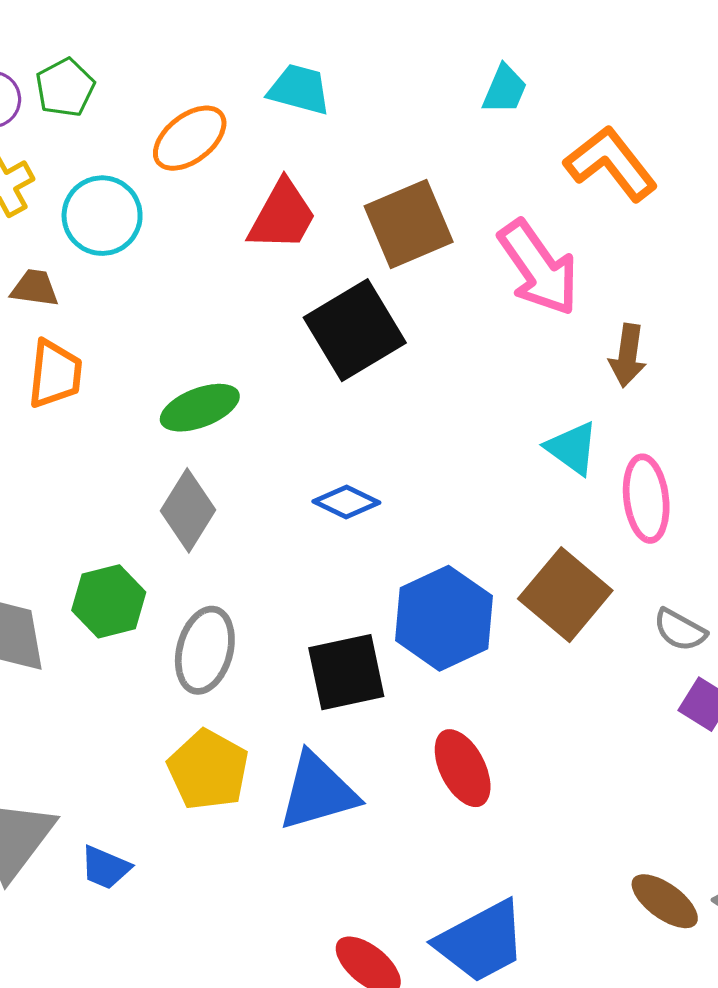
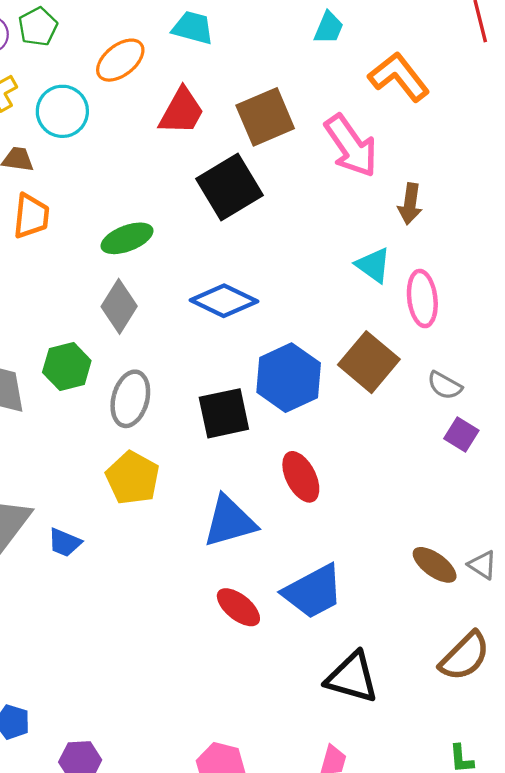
blue diamond: (346, 502) -> (224, 301), size x1.5
blue triangle: (318, 792) -> (230, 521), moved

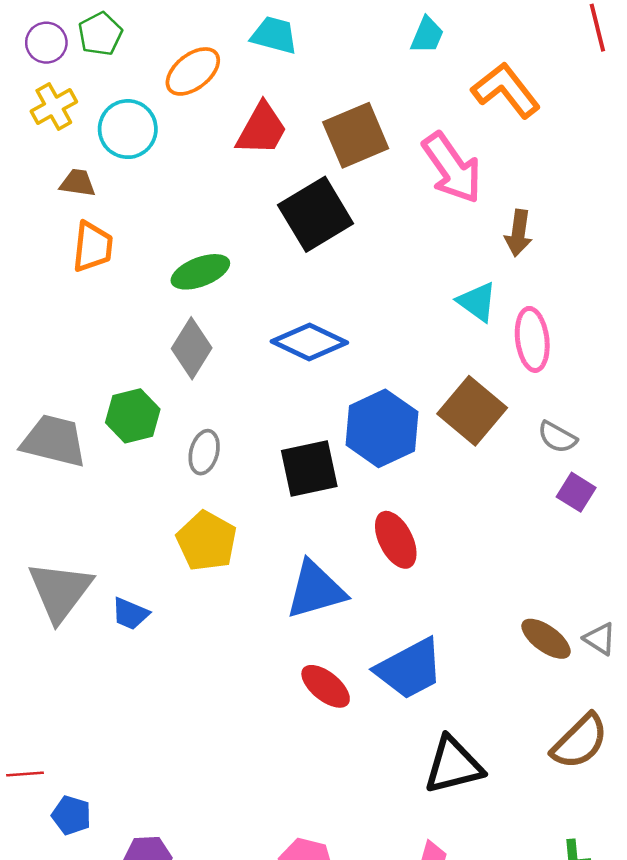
gray ellipse: (130, 399) -> (204, 452), size x0.7
black triangle: (352, 677) -> (453, 765), turned -30

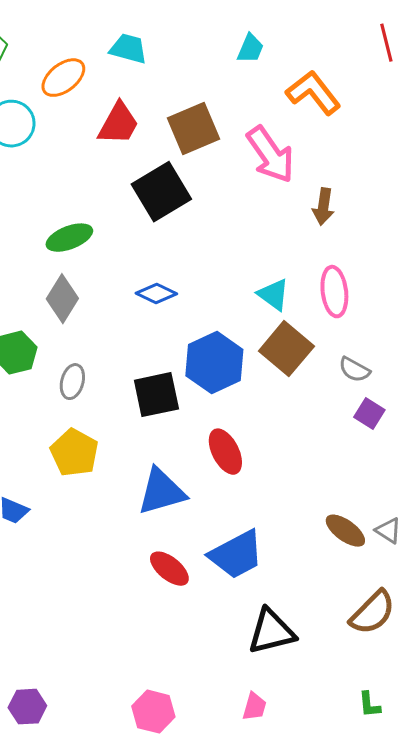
cyan triangle: (477, 302) -> (273, 295), moved
blue diamond: (309, 342) -> (156, 294), size x0.7

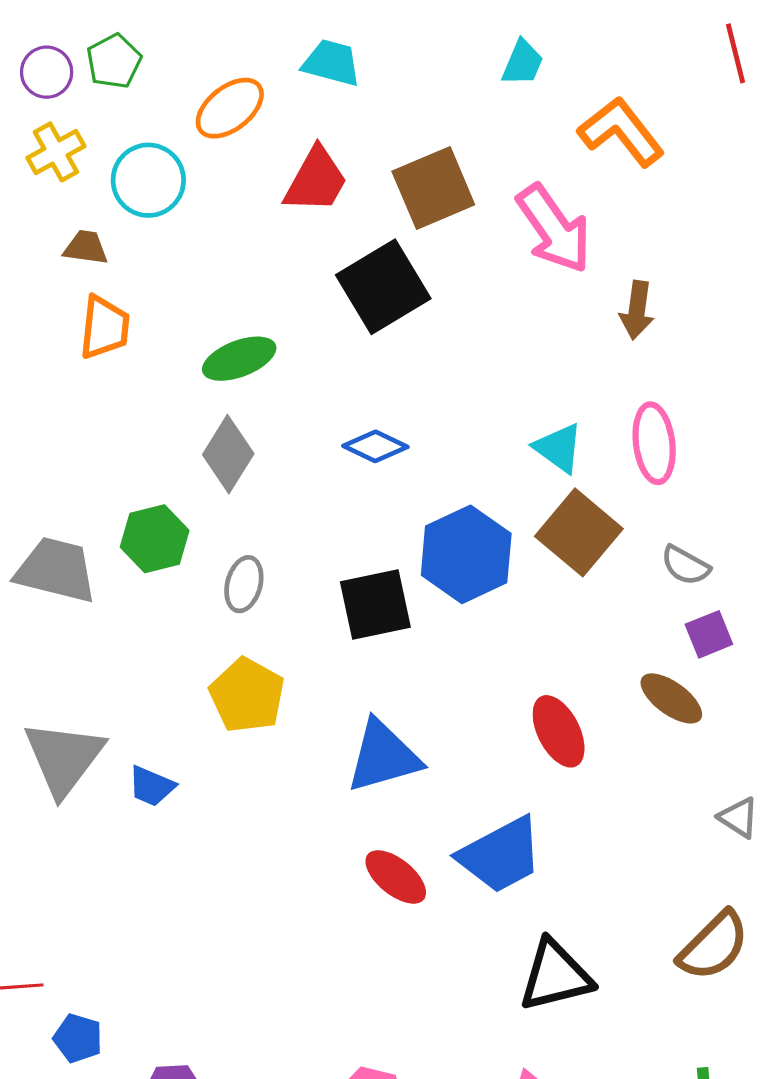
purple square: (369, 414) -> (709, 634), turned 36
red ellipse: (225, 452) -> (559, 731), moved
brown ellipse: (345, 531) -> (671, 698), moved

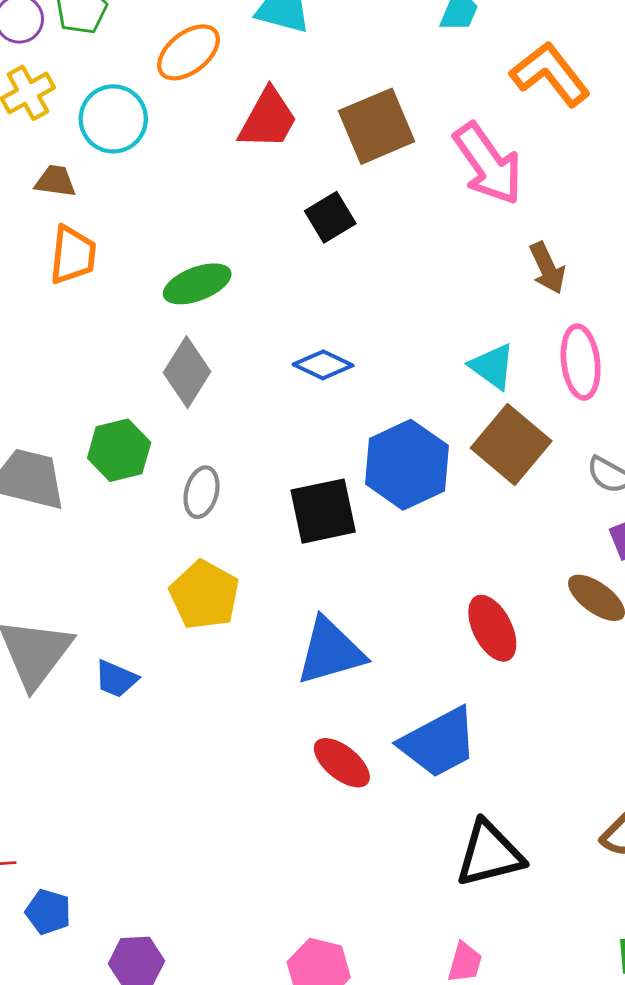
black square: (383, 287) -> (330, 217), size x0.6
brown arrow: (637, 310) -> (547, 268), moved, turned -33

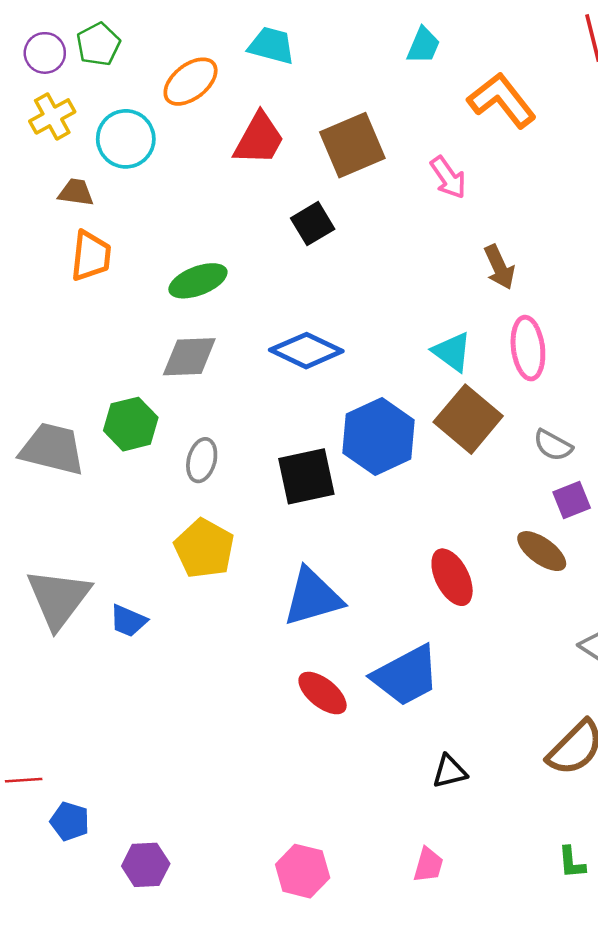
pink arrow: (488, 164) -> (448, 177), size x0.6
blue diamond: (323, 365) -> (306, 351), size x1.4
gray diamond: (187, 372) -> (189, 357), turned 56
black triangle: (489, 854) -> (450, 771), size x0.6

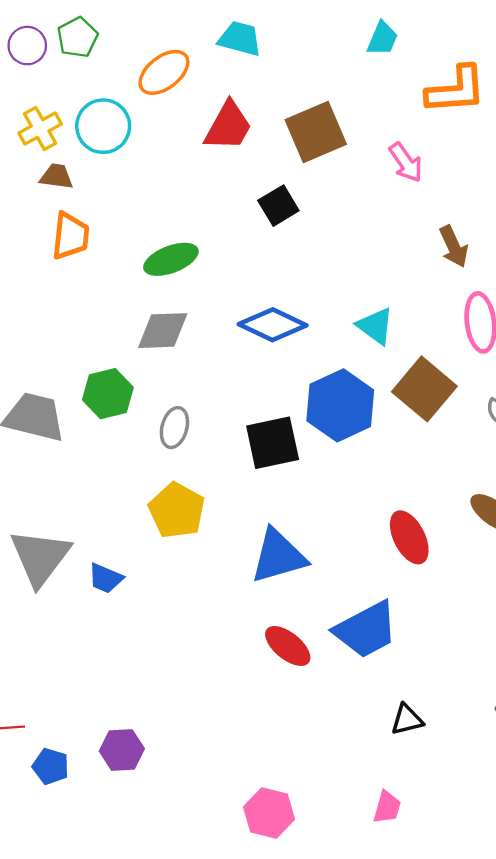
orange L-shape: (502, 100) -> (456, 90), turned 124
yellow cross: (52, 116) -> (40, 128), moved
cyan triangle: (452, 352) -> (375, 326), moved
purple hexagon: (146, 865) -> (122, 750), moved

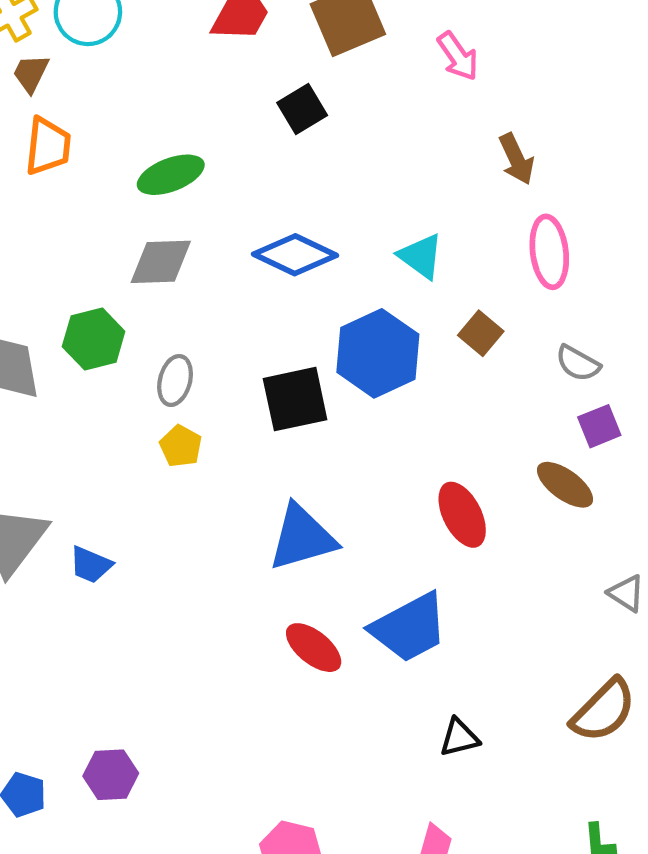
brown trapezoid: (56, 176) -> (31, 73), turned -72
brown square: (424, 389) -> (481, 333), size x0.6
yellow pentagon: (177, 510) -> (181, 446), moved, size x0.6

